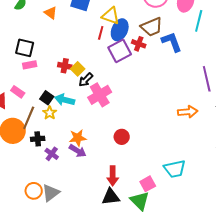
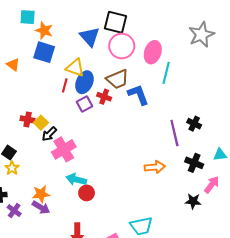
purple square: (120, 51) -> (84, 104), size x0.7
cyan arrow: (65, 100) -> (76, 179), moved

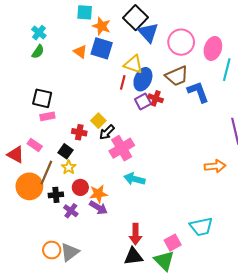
black square: (115, 22) -> (135, 18), moved, turned 30
orange triangle: (13, 65) -> (80, 52), moved
red cross: (104, 97) -> (156, 98), moved
red cross: (28, 119) -> (79, 132), moved
red circle: (87, 193) -> (80, 187), moved

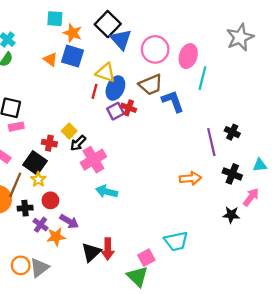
black square: (65, 151) -> (35, 163), size x1.5
orange star: (98, 194) -> (56, 237), moved
black triangle: (133, 256) -> (91, 252), moved, turned -36

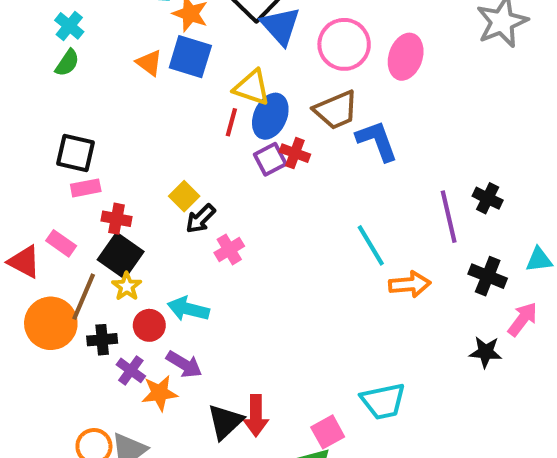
cyan line: (202, 78) -> (371, 245), moved, turned -45
red cross: (49, 143) -> (116, 219), moved
pink cross: (93, 160) -> (229, 249), size x0.6
cyan arrow: (107, 192) -> (188, 309), moved

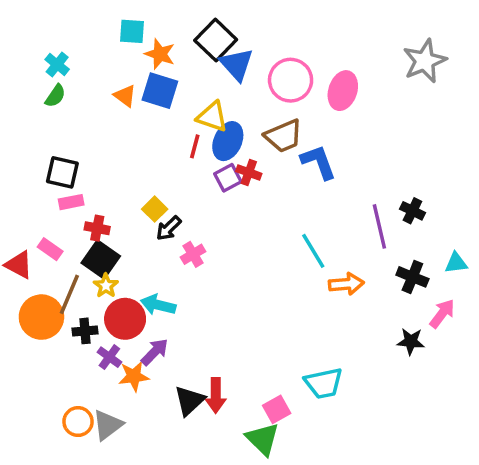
red circle: (149, 325) -> (125, 319), size x1.5
purple arrow: (184, 364) -> (155, 352), turned -76

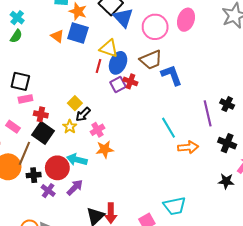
pink ellipse: (343, 91) -> (186, 20), moved
yellow star: (106, 286) -> (70, 127), moved
orange star: (134, 376) -> (105, 149), moved

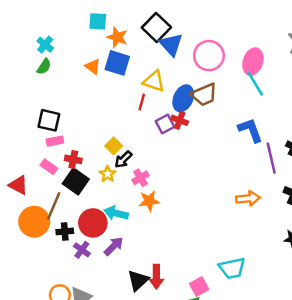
pink ellipse: (186, 20) -> (253, 62), moved
blue ellipse: (118, 63) -> (183, 98), moved
blue L-shape: (172, 75) -> (250, 130), moved
pink rectangle: (13, 127) -> (49, 167), moved
cyan line: (168, 128) -> (255, 84), moved

